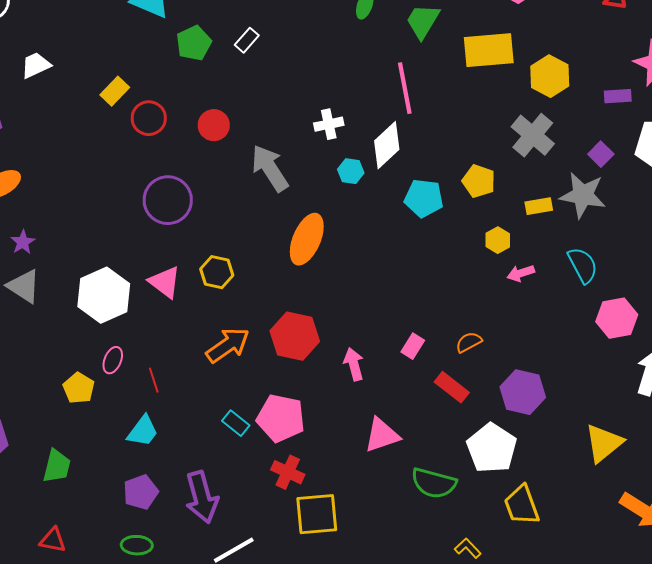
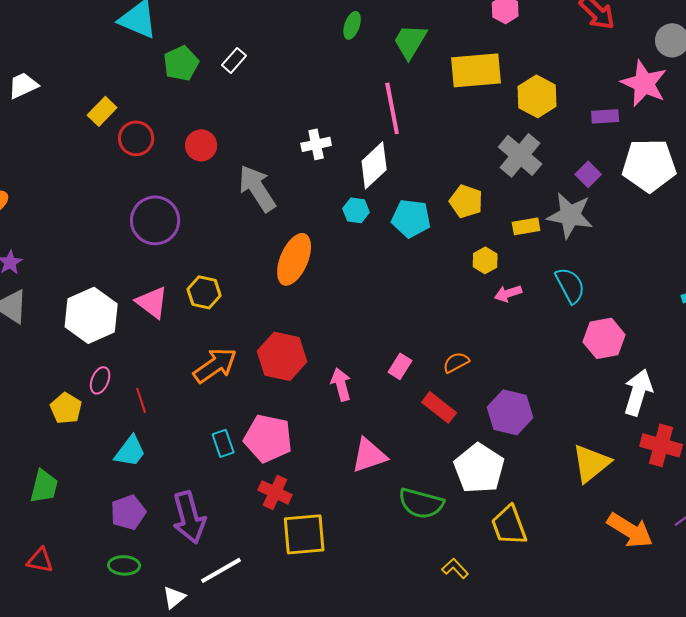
cyan hexagon: (351, 171) -> (356, 210), moved
cyan rectangle: (236, 423) -> (223, 443), turned 32

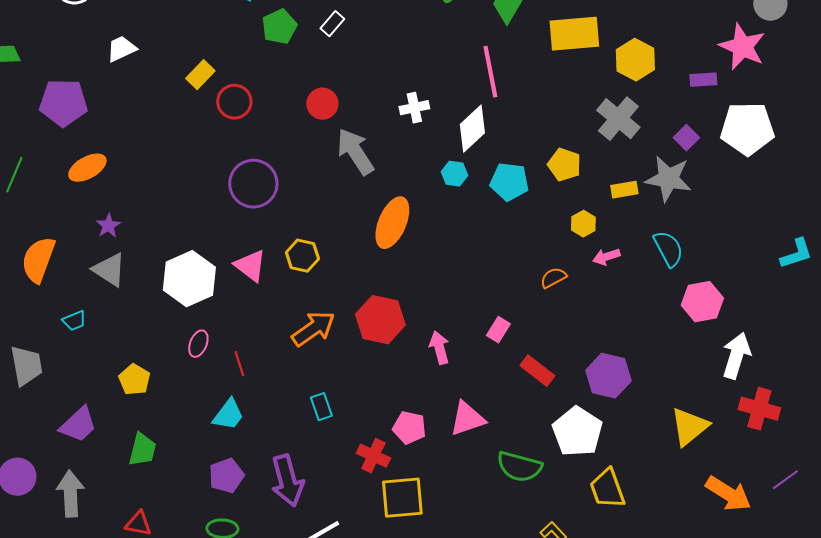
red circle: (201, 145) -> (322, 104), moved
orange semicircle: (456, 362) -> (553, 278), moved
yellow pentagon: (66, 408) -> (134, 380), moved
pink pentagon: (268, 438) -> (409, 428), moved, size x0.7

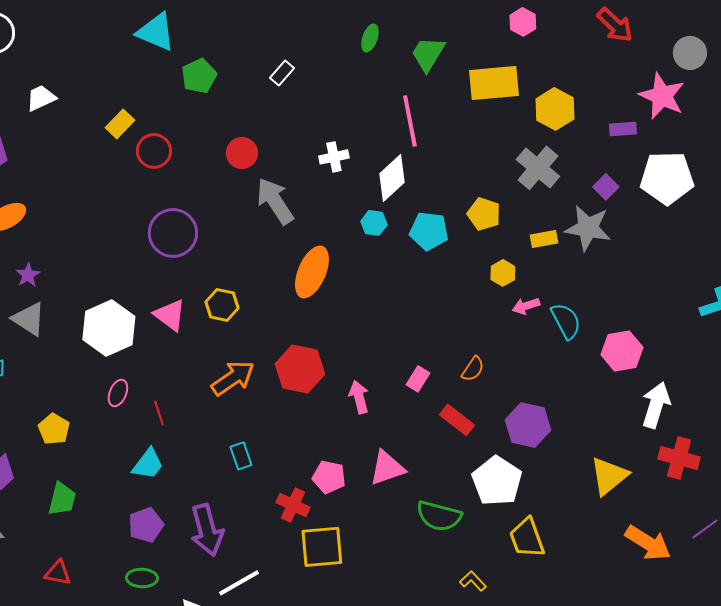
white rectangle: (332, 24) -> (282, 73), moved
cyan semicircle: (668, 249) -> (566, 321), moved
orange semicircle: (553, 278) -> (473, 369), moved, turned 152

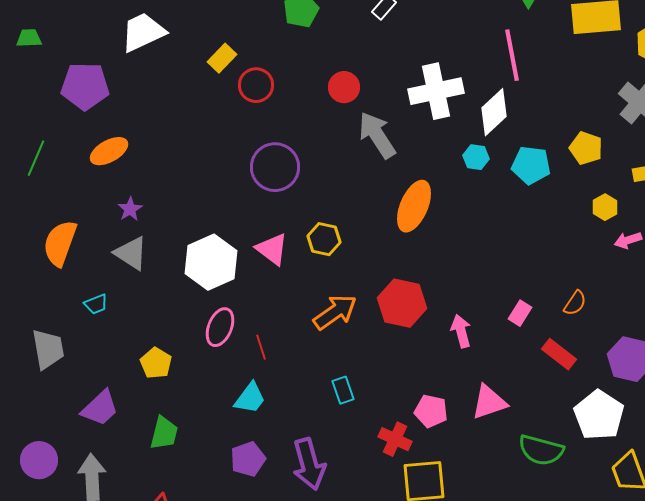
white trapezoid: (41, 98) -> (143, 32), size x1.5
white cross: (334, 157) -> (436, 91), size x1.8
pink ellipse: (118, 393) -> (220, 327), size x1.4

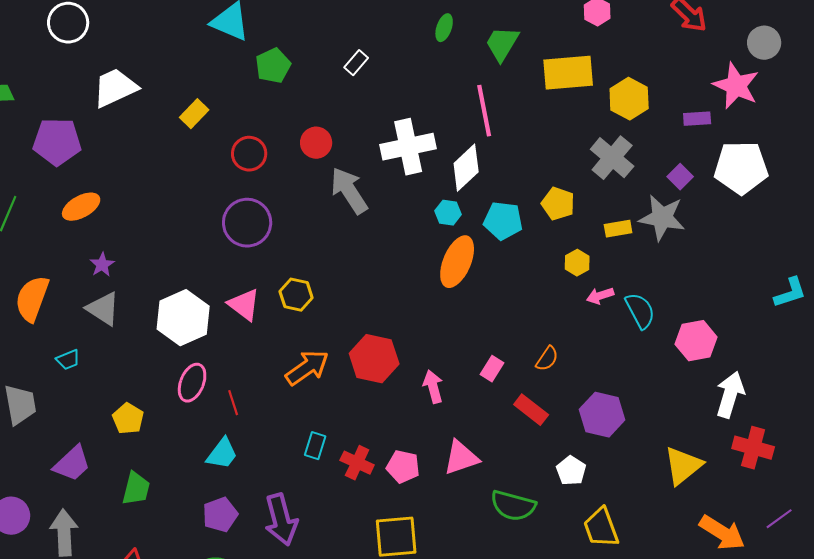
red circle: (256, 85) -> (249, 154), moved
orange ellipse: (414, 206) -> (457, 262), moved
cyan rectangle: (343, 390) -> (315, 446), turned 36
white pentagon: (599, 415) -> (571, 471), size x0.6
red cross: (395, 439) -> (357, 463), moved

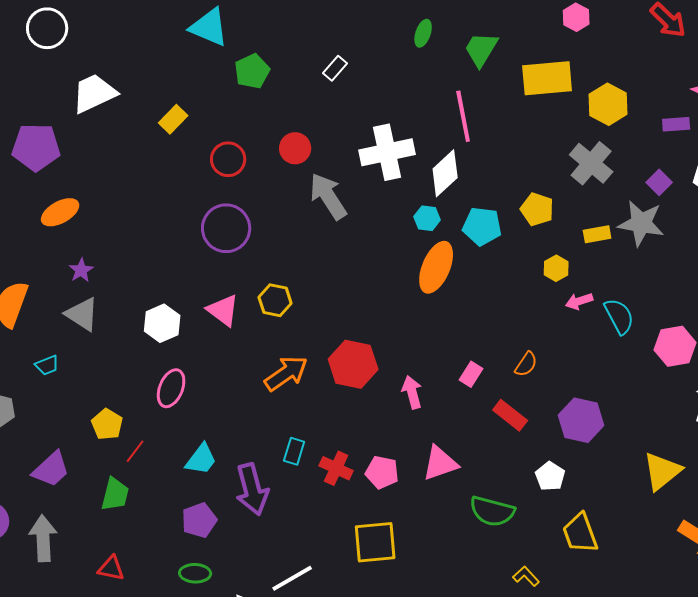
white hexagon: (183, 318) -> (162, 323), size x0.7
red line: (233, 403) -> (135, 451), moved, turned 55
purple arrow: (281, 520) -> (252, 489), moved

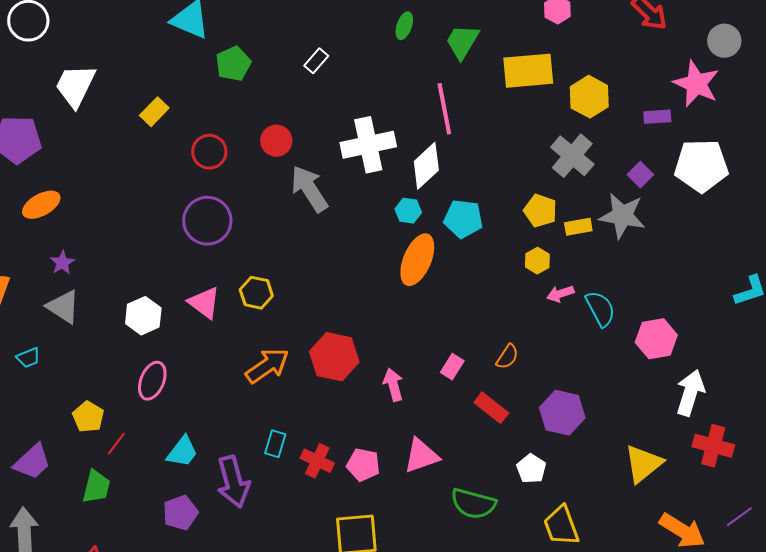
white trapezoid: (94, 93) -> (75, 86), turned -39
yellow pentagon: (537, 209) -> (540, 211), moved

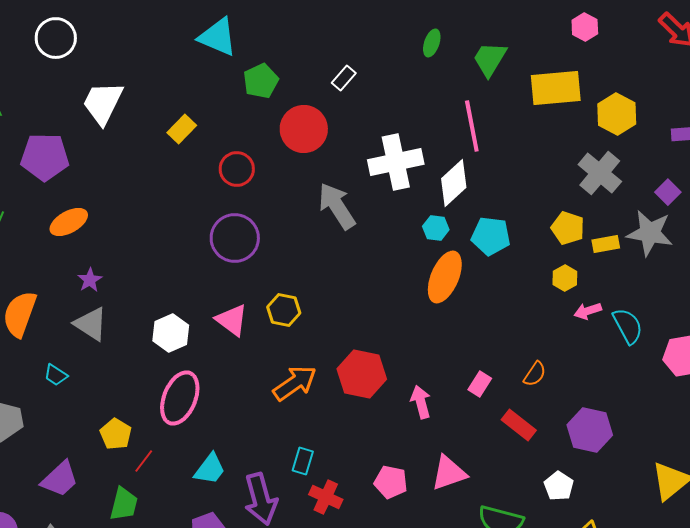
red circle: (276, 141) -> (304, 129), moved, size x1.5
cyan trapezoid: (28, 358) -> (56, 375), turned 55
pink ellipse: (152, 381) -> (180, 398), size x1.4
red cross: (317, 461) -> (326, 497), moved

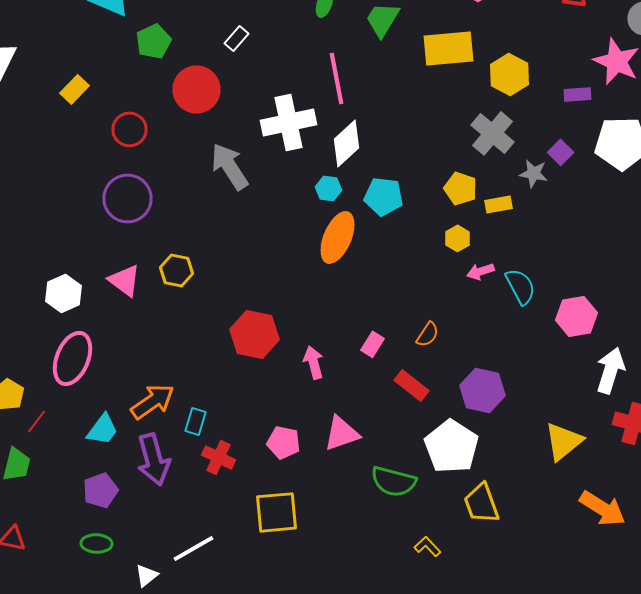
pink line: (472, 126) -> (336, 78), moved
gray star: (650, 233) -> (534, 173), moved, size x0.6
orange arrow: (295, 383) -> (152, 401), moved
white pentagon: (559, 486) -> (452, 446), size x1.8

